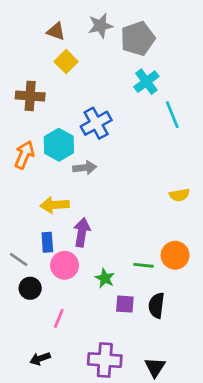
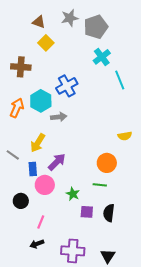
yellow arrow: (55, 205) -> (38, 143), turned -54
purple arrow: (82, 232) -> (57, 162), turned 36
orange circle: (175, 255) -> (107, 163), moved
gray line: (19, 260) -> (13, 155), moved
black arrow: (40, 359) -> (37, 244), moved

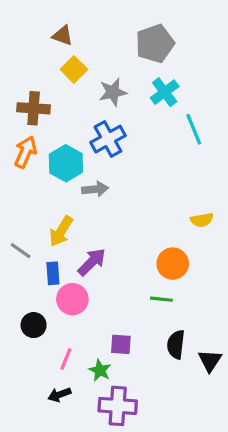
gray star: (70, 18) -> (113, 92), moved
orange arrow: (17, 108) -> (25, 152), moved
green star: (73, 194) -> (100, 370), moved
purple square: (87, 212) -> (121, 344), moved
black triangle: (108, 256) -> (210, 361), moved

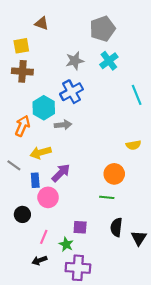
yellow square: (74, 69) -> (21, 46), moved, turned 35
cyan line: (194, 129) -> (137, 95), moved
orange arrow: (25, 152) -> (22, 126), moved
yellow arrow: (61, 231) -> (41, 153), turned 42

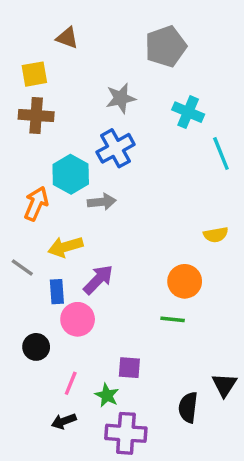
cyan cross: (109, 61) -> (188, 112), moved, turned -30
black semicircle: (116, 227) -> (188, 407), moved

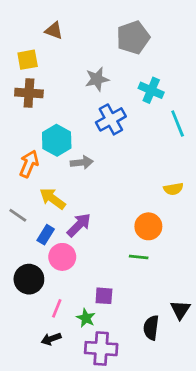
blue cross: (116, 148) -> (111, 119), moved
yellow arrow: (65, 247) -> (53, 199), turned 52
blue rectangle: (57, 292) -> (46, 235), turned 36
black circle: (36, 347) -> (29, 279), size x1.4

